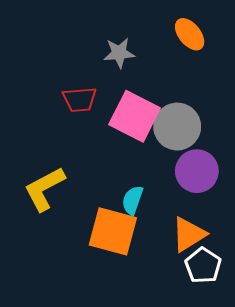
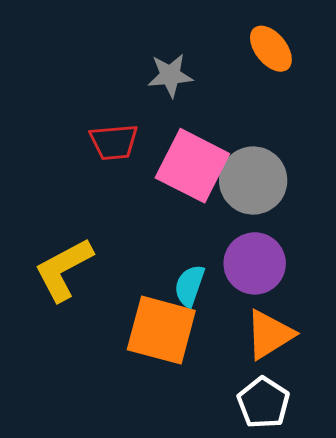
purple circle: (197, 171) -> (255, 263), moved
white pentagon: (203, 266) -> (264, 403), moved

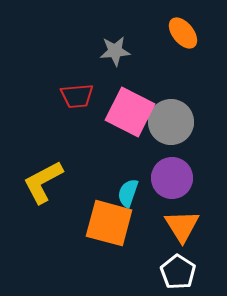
orange triangle: (269, 335) -> (182, 226), turned -30

